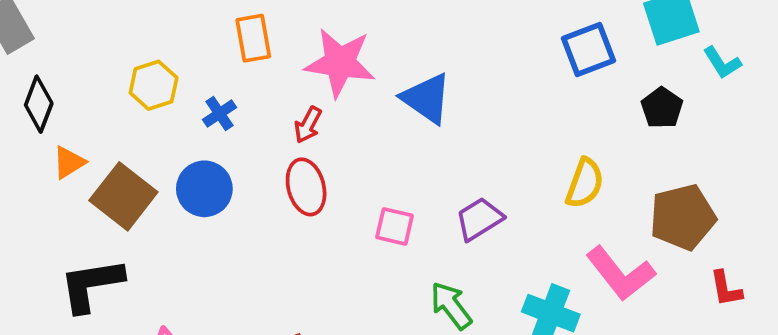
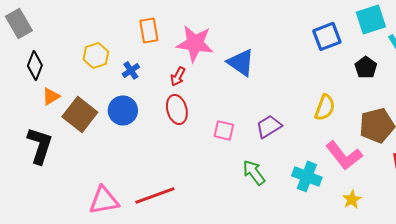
black L-shape: (91, 285) -> (40, 145), moved, turned 117

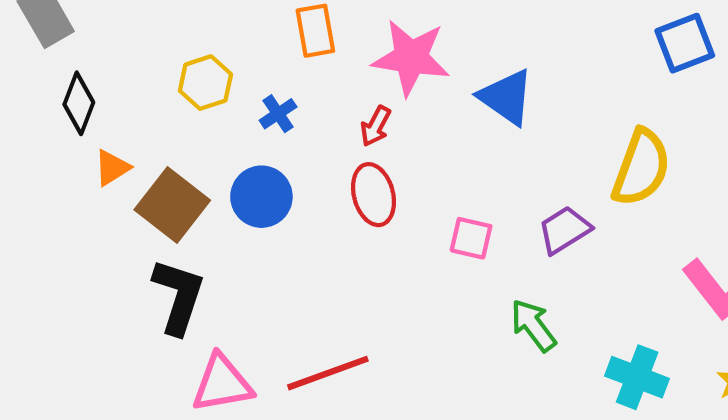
yellow semicircle: (325, 107) -> (641, 168), moved, size x1.4
black L-shape: (40, 145) -> (178, 296), moved
cyan cross: (307, 176) -> (637, 377), moved

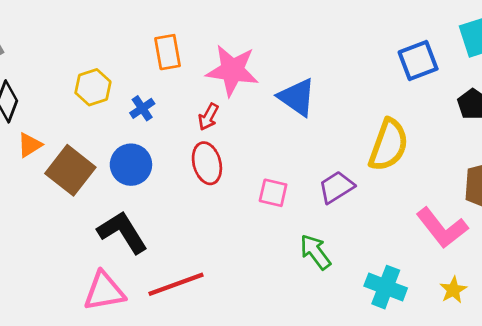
black L-shape: (178, 296) -> (123, 232), moved, turned -50

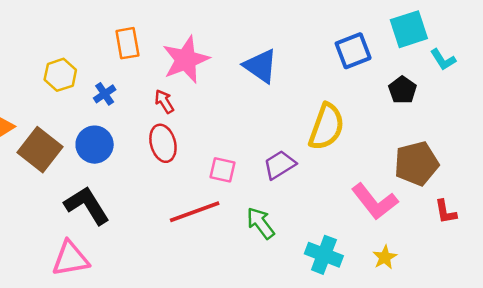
pink star: (232, 70) -> (186, 60), turned -30
blue triangle: (297, 97) -> (261, 66), moved
red arrow: (208, 117) -> (164, 101), turned 120
red line: (176, 284) -> (195, 212), moved

